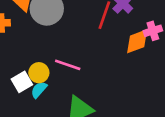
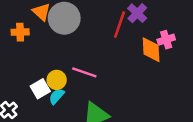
orange diamond: (137, 41) -> (151, 50), turned -72

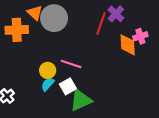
orange cross: (20, 32) -> (17, 30), size x1.5
white square: (40, 89) -> (68, 86), moved

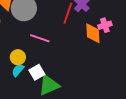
pink line: (71, 64) -> (40, 38), moved

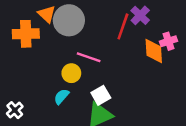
yellow circle: (18, 57) -> (71, 73), moved
white square: (37, 72) -> (101, 95), moved

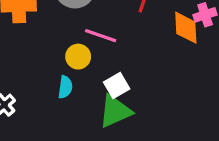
cyan semicircle: (61, 97) -> (65, 87), turned 147

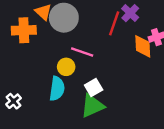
cyan semicircle: (65, 87) -> (57, 89), size x1.5

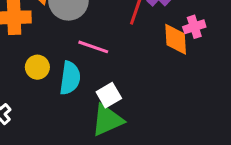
yellow circle: (66, 67) -> (37, 67), moved
cyan semicircle: (57, 89) -> (70, 78), moved

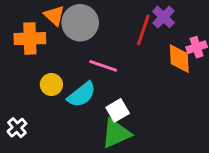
cyan semicircle: (70, 78) -> (82, 95), turned 44

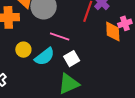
white square: (118, 110) -> (72, 59), moved

